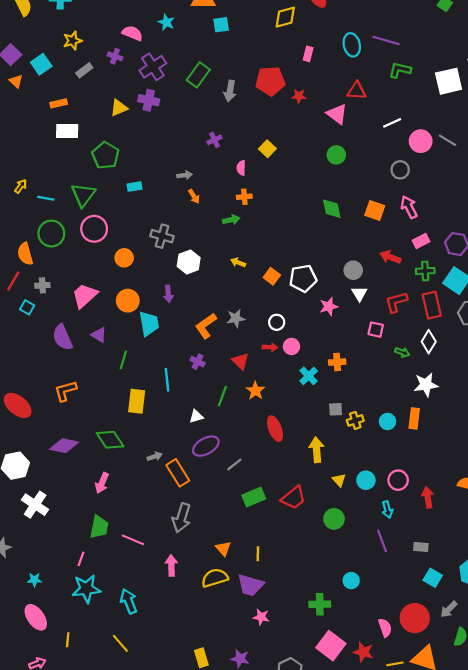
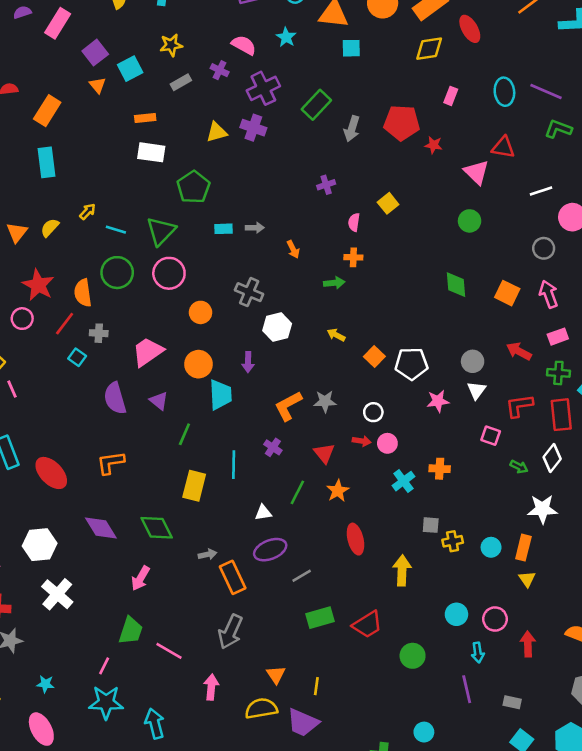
gray arrow: (185, 175) -> (255, 228), moved
purple diamond: (64, 446) -> (101, 528), turned 40
yellow triangle: (339, 480) -> (527, 579), moved

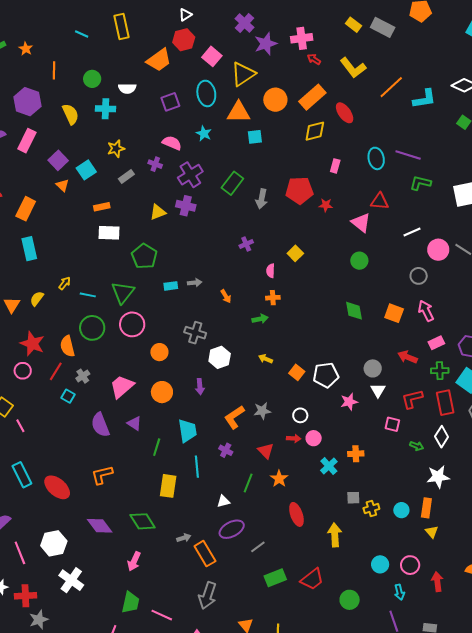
gray cross: (99, 333) -> (83, 376), turned -32
cyan trapezoid: (220, 395) -> (187, 431), moved

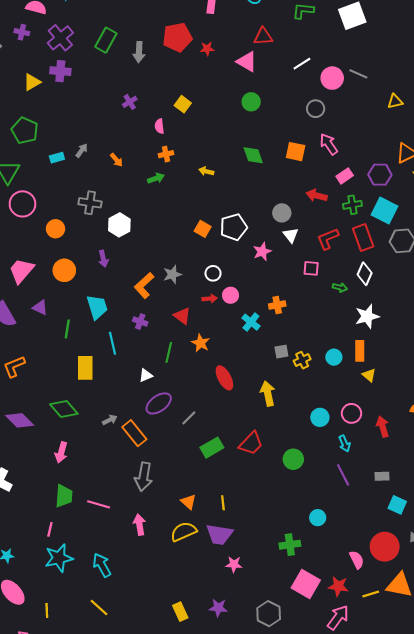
gray arrow: (195, 283) -> (82, 150), turned -40
yellow arrow: (266, 359) -> (206, 171), moved

